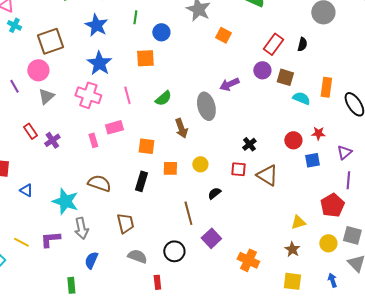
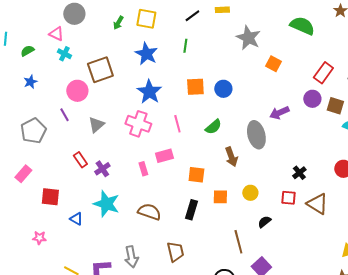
blue circle: (161, 32) -> (223, 89), moved
pink circle: (38, 70) -> (77, 91), moved
cyan star: (65, 201) -> (106, 204), moved

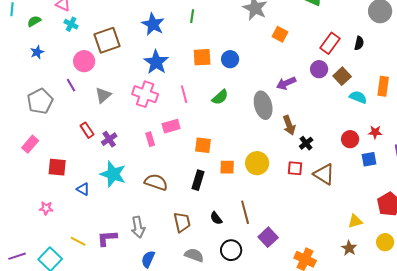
brown square: (335, 106) -> (342, 76), turned 30
brown arrow: (231, 157) -> (289, 125), moved
yellow circle: (250, 193) -> (257, 163), size x1.5
black semicircle: (264, 222) -> (216, 218), moved, turned -88

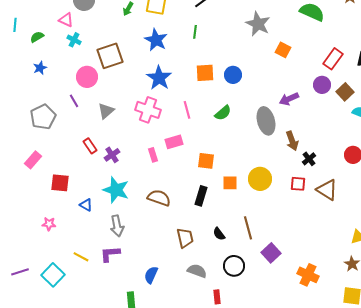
gray arrow: (138, 227) -> (117, 226), moved

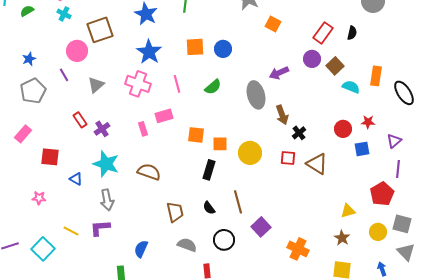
blue star: (40, 68) -> (29, 59), moved
orange square: (230, 183) -> (220, 144), moved
black rectangle: (201, 196) -> (209, 170), moved

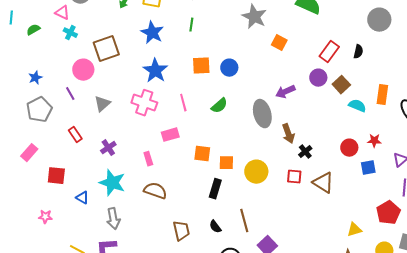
red rectangle: (80, 120) -> (75, 135), moved
pink rectangle: (143, 129) -> (148, 159), moved

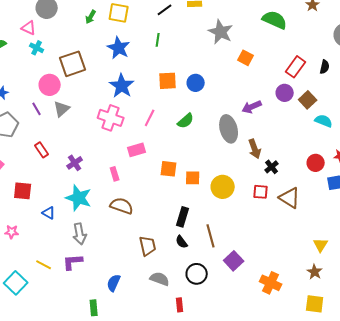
pink line: (183, 103) -> (150, 118), turned 42
gray triangle: (102, 104) -> (62, 109), moved
black rectangle: (215, 189) -> (183, 217), moved
yellow triangle: (354, 230) -> (321, 245), turned -42

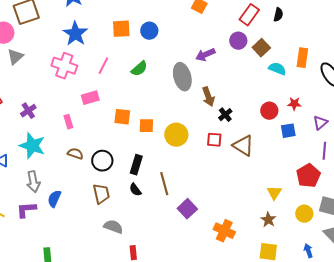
brown semicircle: (122, 206) -> (75, 154), size x0.7
black circle: (197, 274) -> (102, 161), moved
blue semicircle: (114, 283) -> (54, 199), moved

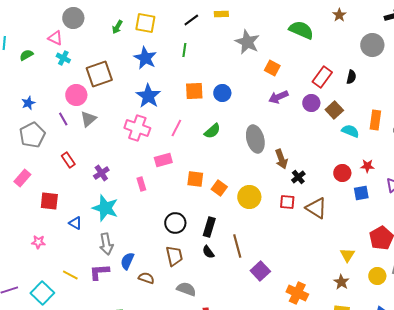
purple arrow: (205, 55) -> (278, 97), moved
orange square: (146, 126) -> (219, 188), turned 35
brown semicircle: (75, 154) -> (146, 278), moved

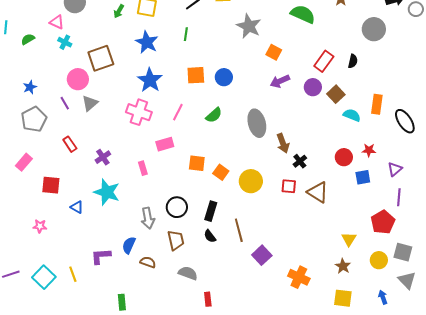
gray arrow: (106, 244) -> (148, 218), moved
yellow line: (70, 275) -> (73, 274), moved, turned 42

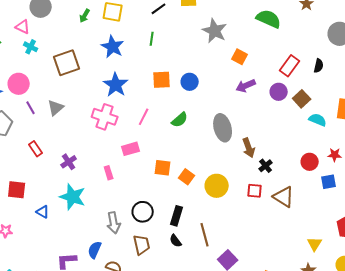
pink circle: (78, 79) -> (19, 84), moved

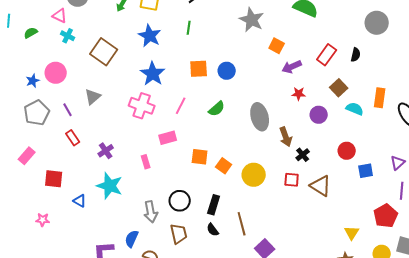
brown square: (67, 63) -> (104, 52), turned -36
purple arrow: (246, 86) -> (292, 67), moved
purple circle: (279, 92) -> (319, 115), moved
purple line: (31, 108) -> (68, 110), moved
red star: (335, 155) -> (299, 94), moved

